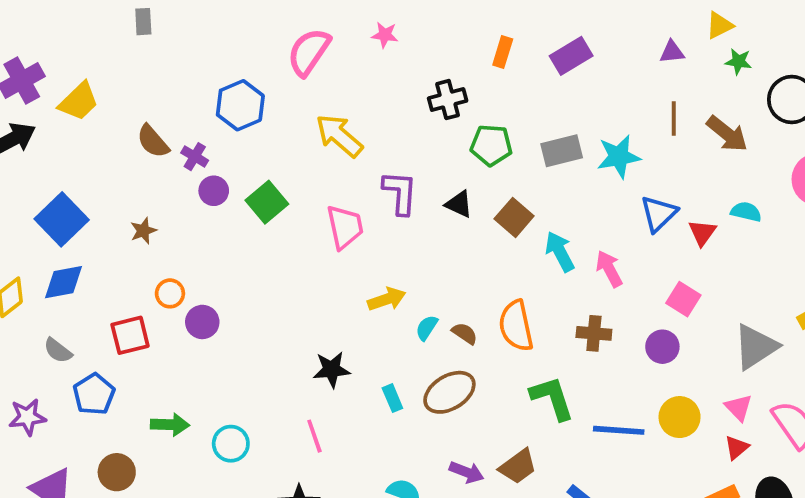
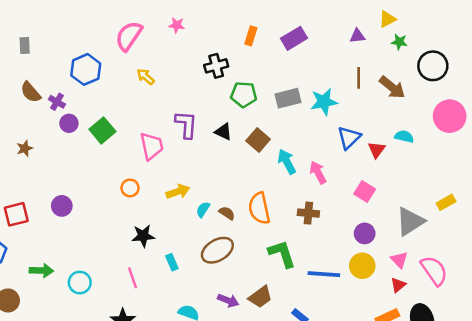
gray rectangle: (143, 22) -> (25, 45), moved
yellow arrow: (339, 136) -> (146, 77), moved, size x0.6
orange circle: (170, 293) -> (130, 188), moved
purple circle: (662, 347) -> (365, 233), moved
cyan rectangle: (392, 398) -> (172, 262), moved

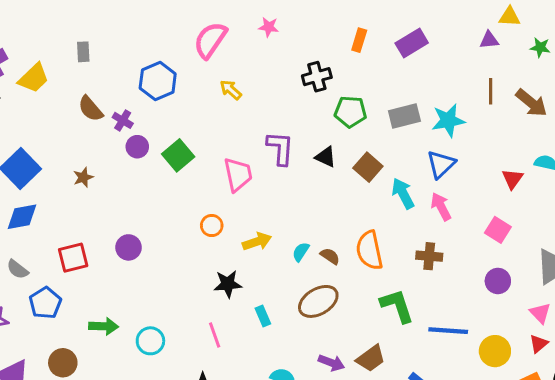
yellow triangle: (387, 19) -> (510, 17), moved, turned 30
blue triangle: (349, 138) -> (441, 164), moved
yellow arrow: (178, 192) -> (257, 242), moved
yellow circle: (362, 266) -> (495, 351), moved

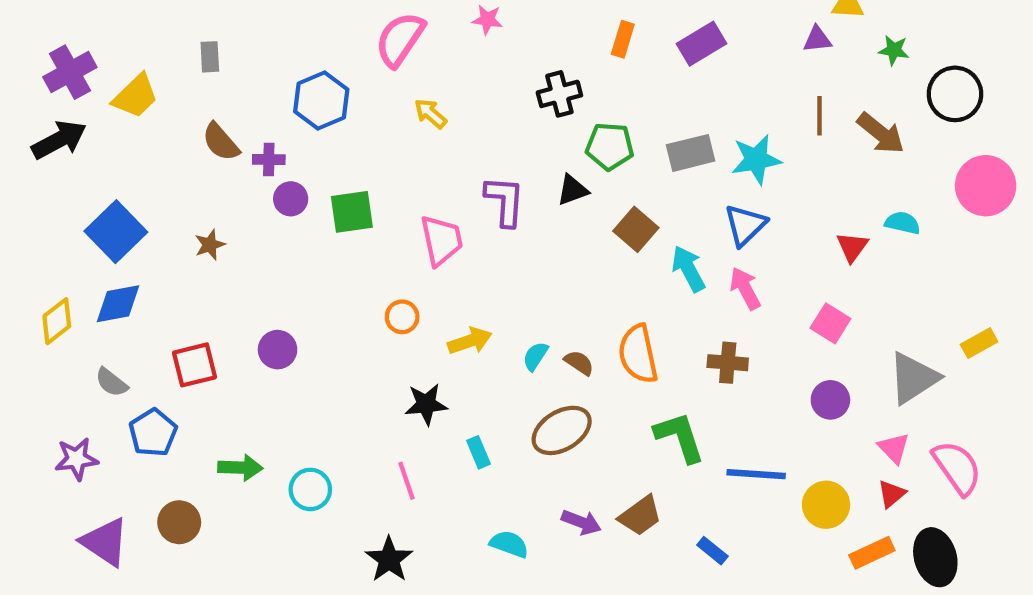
purple cross: (123, 120) -> (269, 159), turned -30
green square: (178, 155) -> (352, 212), turned 32
black triangle: (326, 157) -> (573, 190), moved, turned -45

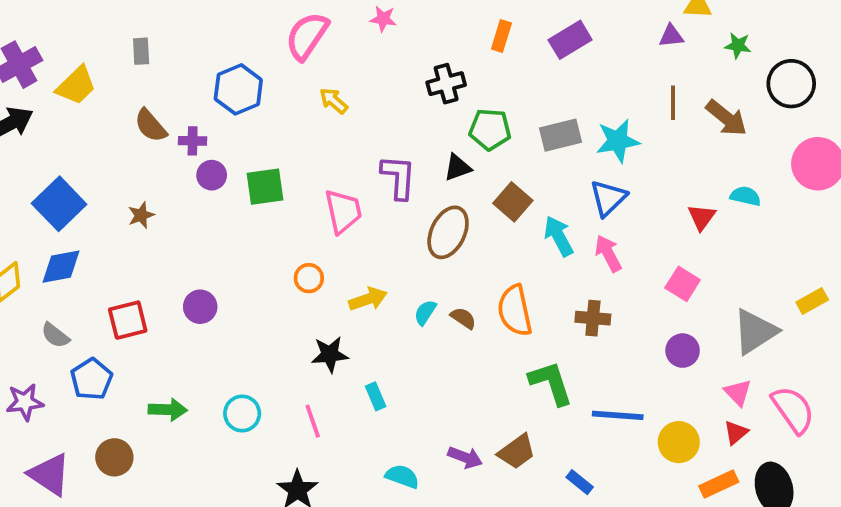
brown ellipse: (562, 430) -> (448, 232), moved, turned -33
cyan circle: (310, 489) -> (242, 413), moved

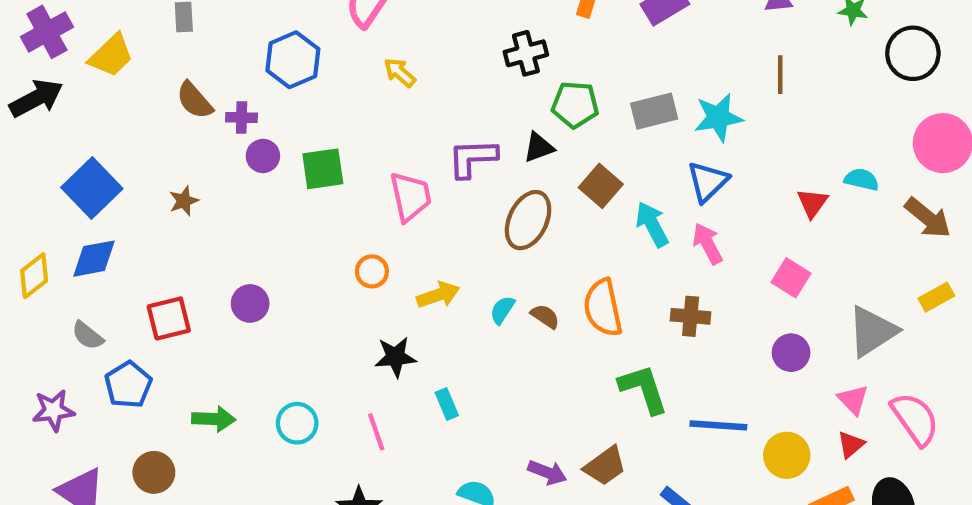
brown arrow: (726, 118) -> (928, 218), moved
purple L-shape: (398, 177) -> (472, 158), turned -96

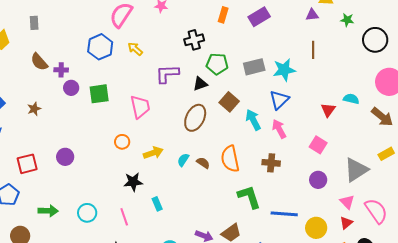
blue hexagon: (293, 60) -> (100, 47), moved
purple L-shape: (472, 158) -> (167, 74), moved

